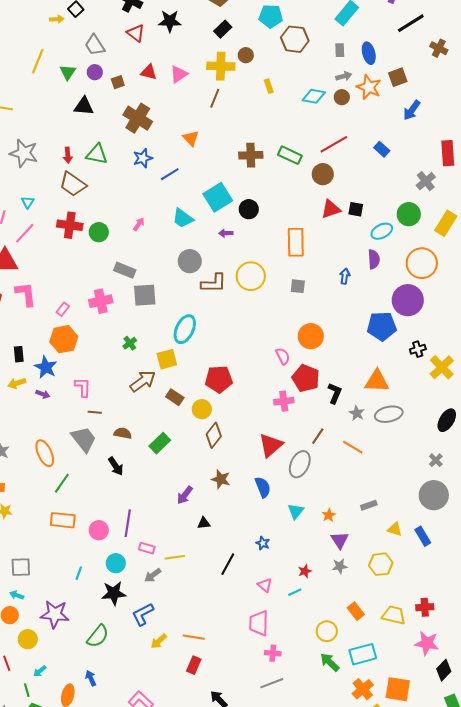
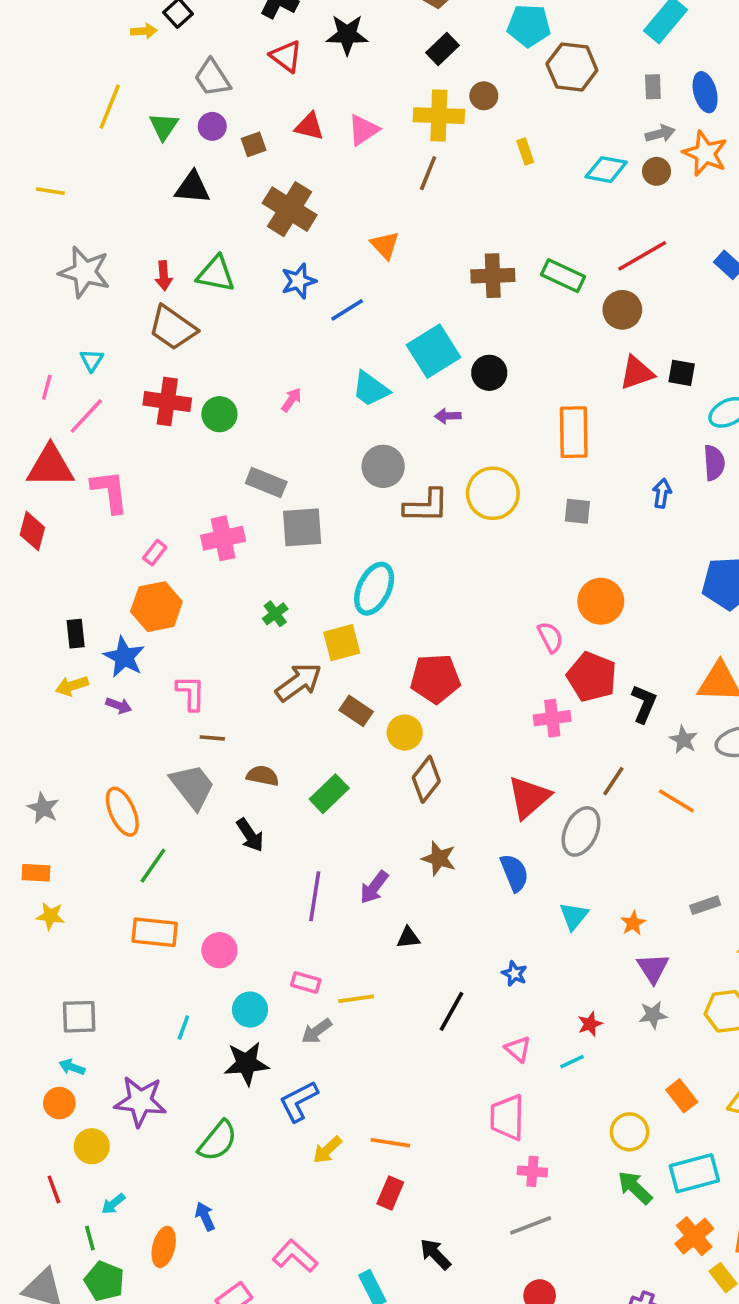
pink L-shape: (26, 294) -> (110, 492), moved
purple line: (128, 523) -> (315, 896), moved

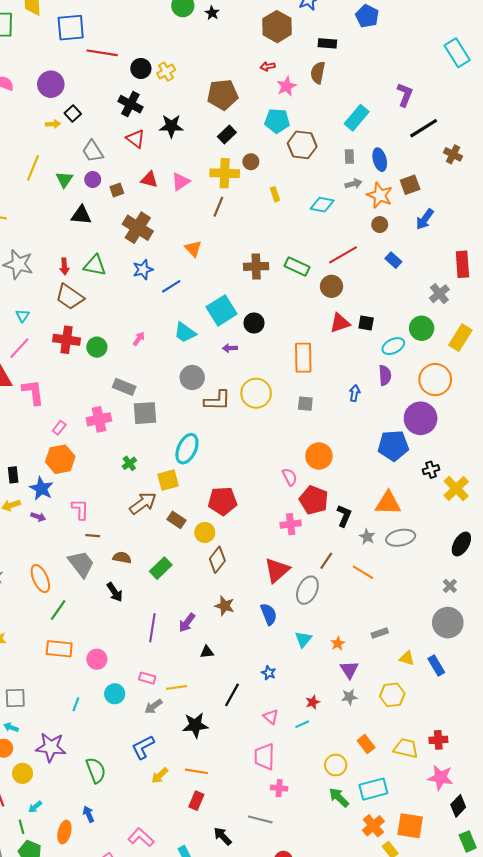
brown circle: (657, 171) -> (380, 225), moved
black star: (246, 1063) -> (195, 725), moved
green semicircle: (218, 1141) -> (96, 770), turned -60
gray line: (531, 1225) -> (260, 819), moved, turned 35

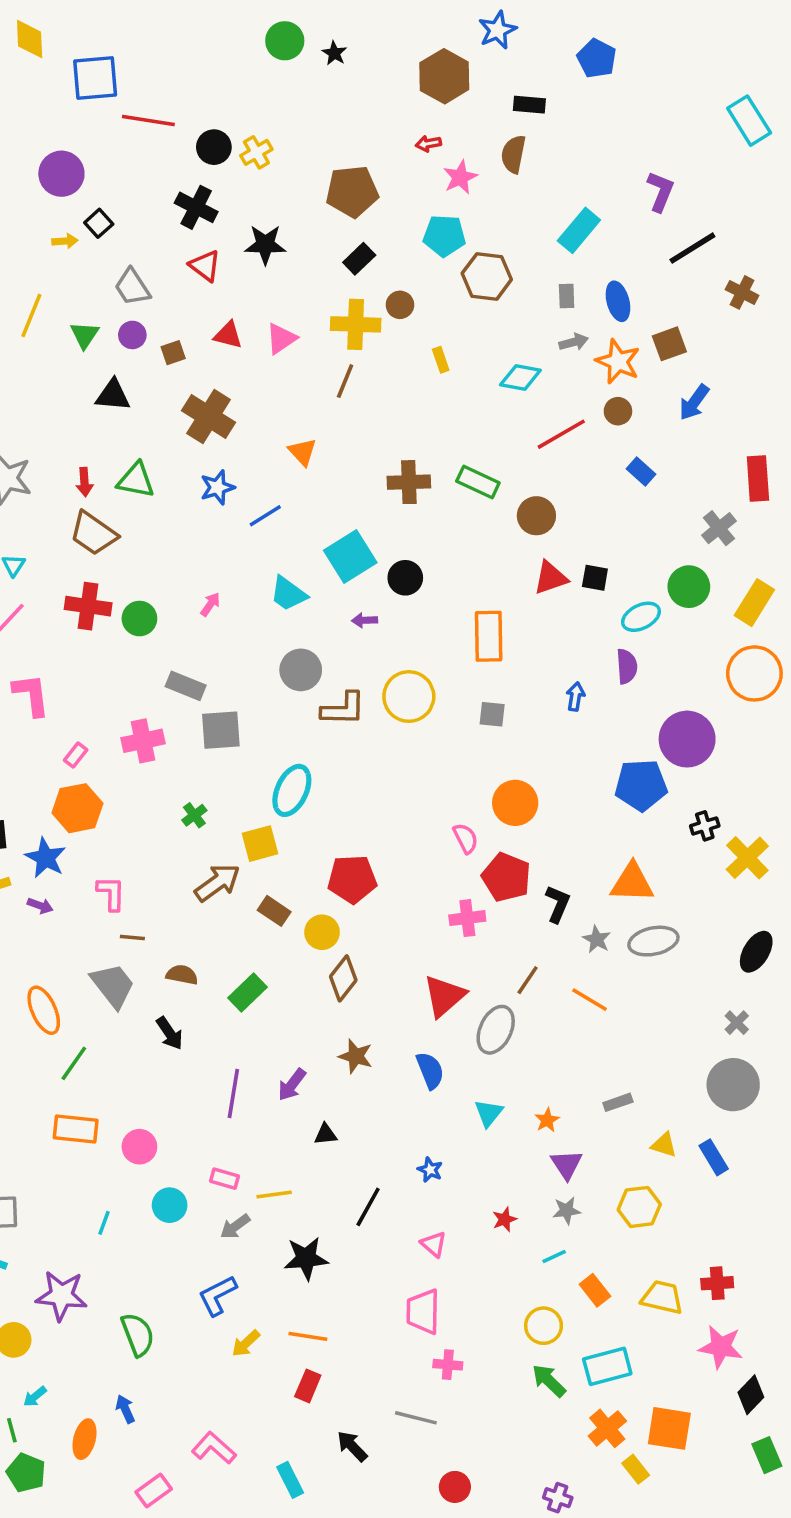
red line: (343, 255) -> (561, 434), moved
orange circle: (435, 380) -> (754, 673), moved
cyan line: (302, 724) -> (554, 1257), moved

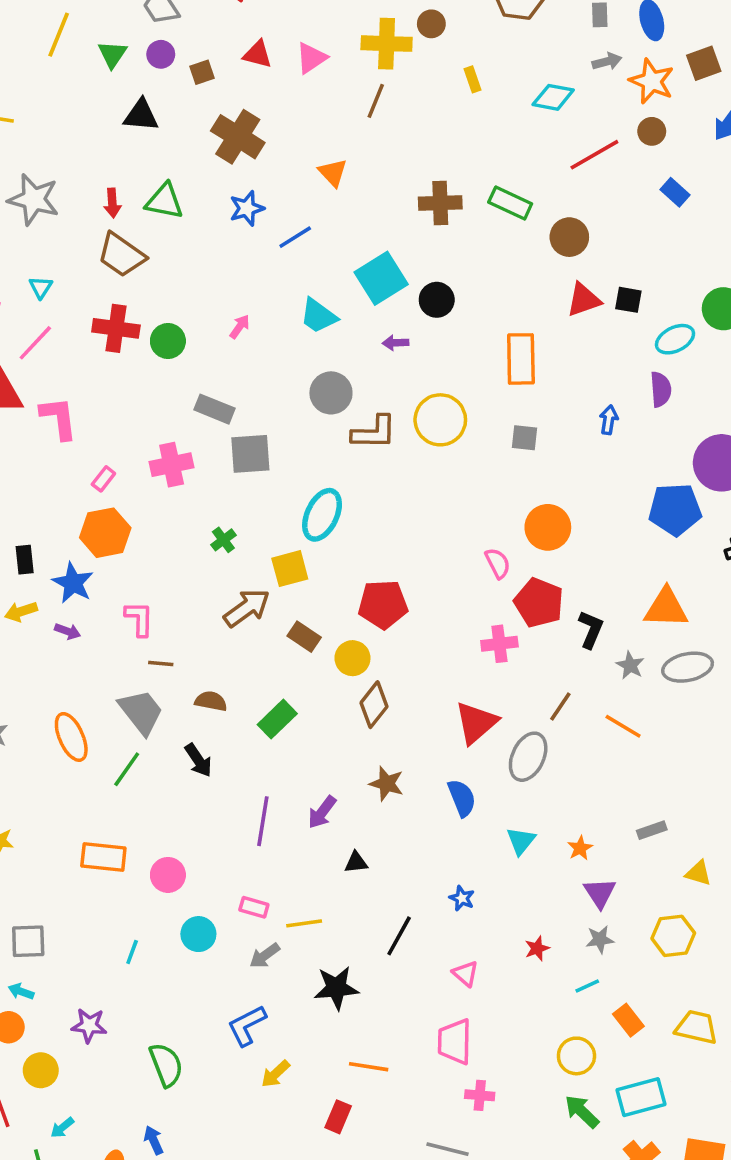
green line: (74, 1063) -> (127, 769), moved
purple star: (61, 1296) -> (89, 1025), size x0.7
orange line: (308, 1336) -> (369, 1067), moved

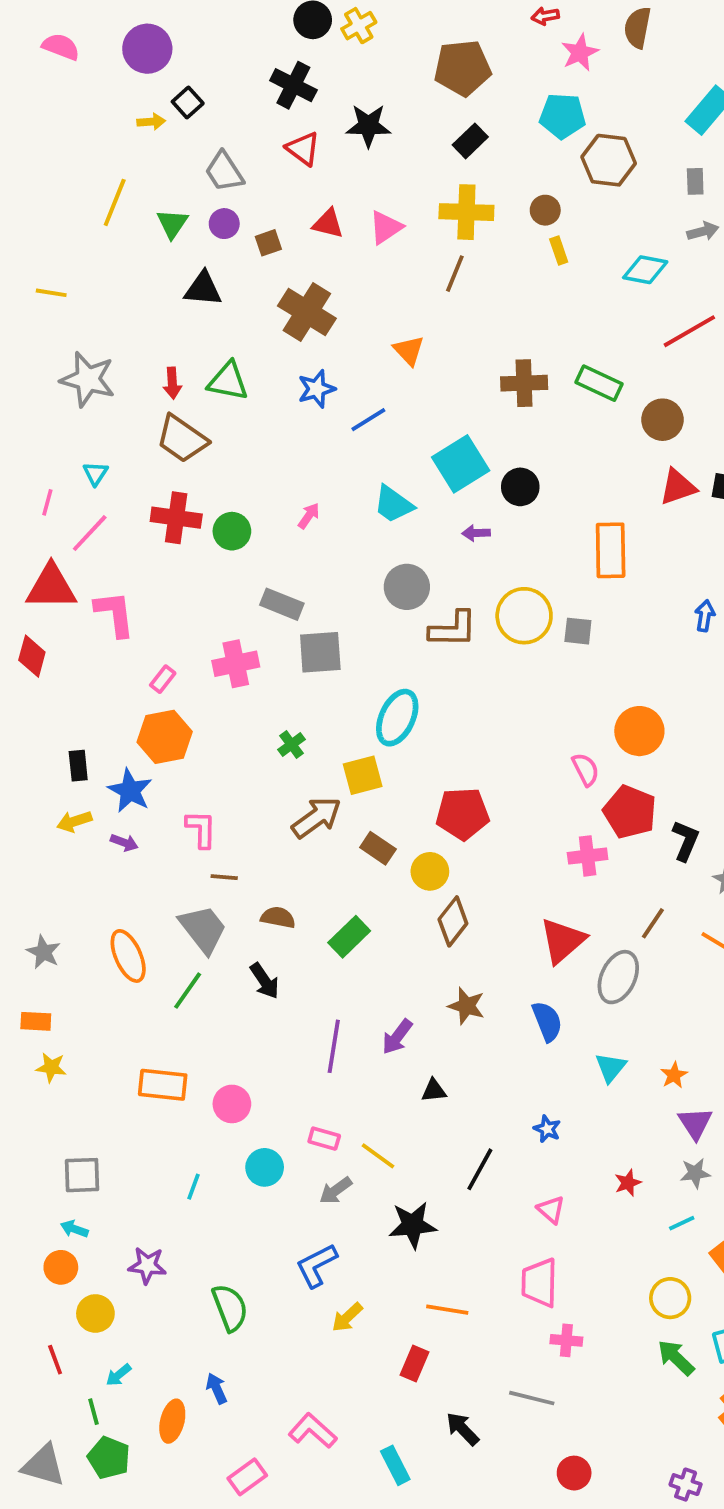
brown circle: (431, 24) -> (545, 210), moved
gray square: (525, 438) -> (578, 631), moved
yellow line: (304, 923) -> (378, 1156), turned 44

